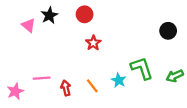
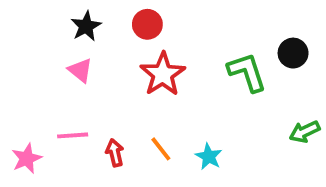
pink triangle: (28, 25) -> (80, 70), moved
red star: (93, 43) -> (163, 74), size x1.6
green L-shape: (142, 68) -> (247, 72), moved
cyan star: (119, 80) -> (209, 157), moved

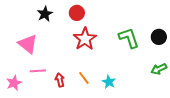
black circle: (293, 53) -> (159, 37), moved
pink triangle: (80, 70) -> (28, 44), moved, size x1.5

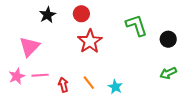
green L-shape: (129, 38) -> (136, 25), moved
pink triangle: (28, 44) -> (29, 47), turned 35
pink star: (14, 83) -> (17, 76), moved

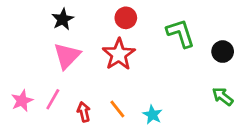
red circle: (81, 14) -> (126, 18), moved
pink triangle: (29, 47) -> (67, 56), moved
green arrow: (168, 73) -> (223, 96), turned 63
pink line: (40, 75) -> (53, 99), turned -56

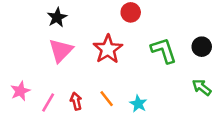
red circle: (126, 18) -> (131, 12), moved
green L-shape: (181, 33) -> (164, 50), moved
pink line: (53, 99) -> (48, 102), moved

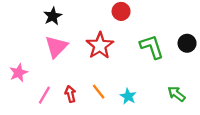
green arrow: (202, 87) -> (176, 94), moved
pink star: (20, 91) -> (18, 73), moved

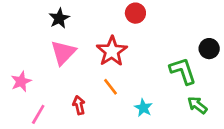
green L-shape: (152, 47) -> (183, 71), moved
orange line: (99, 92) -> (110, 87), moved
pink line: (44, 95) -> (38, 114), moved

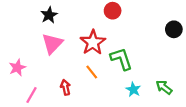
black circle: (209, 49) -> (174, 29), moved
green L-shape: (183, 71) -> (121, 59), moved
cyan star: (143, 108) -> (133, 90), moved

